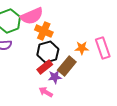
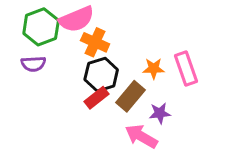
purple star: (55, 77) -> (160, 113), moved
pink arrow: (46, 92) -> (141, 136), moved, size x1.5

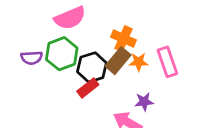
green hexagon: (41, 27) -> (62, 54), moved
orange cross: (95, 42) -> (123, 39), moved
brown rectangle: (130, 96) -> (118, 61), moved

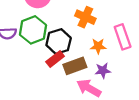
brown rectangle: (118, 61) -> (75, 66), moved, turned 30
orange star: (139, 62) -> (98, 46), moved

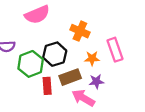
green hexagon: (33, 30) -> (31, 64), moved
red rectangle: (55, 59) -> (47, 86), moved, turned -56

